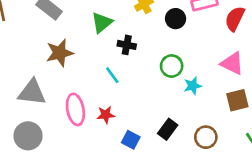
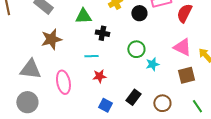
green triangle: (102, 23) -> (83, 16), turned 36
cyan line: (112, 75) -> (91, 56), turned -56
red star: (106, 115) -> (99, 76), moved

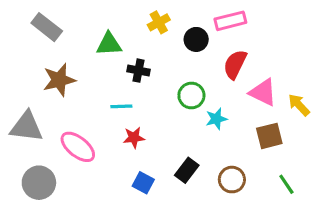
red semicircle: (184, 13) -> (235, 64), moved
pink ellipse: (63, 82) -> (78, 147), turned -40
gray circle: (27, 102) -> (39, 183), moved

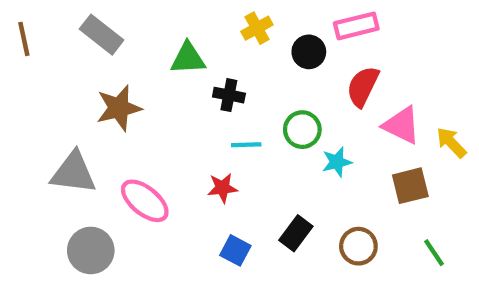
cyan line: (121, 106) -> (246, 145), moved

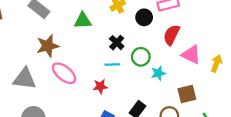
black cross: (229, 95) -> (117, 43), moved, turned 32
yellow arrow: (451, 143) -> (216, 63), turned 63
brown square: (410, 186) -> (187, 94), moved
pink ellipse: (145, 201) -> (64, 73), moved

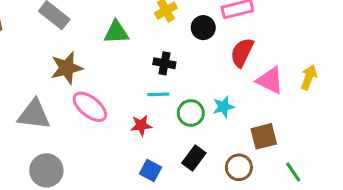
black cross: (117, 43) -> (164, 63), turned -32
green circle: (141, 57) -> (191, 113), moved
yellow arrow: (216, 63) -> (309, 77), moved

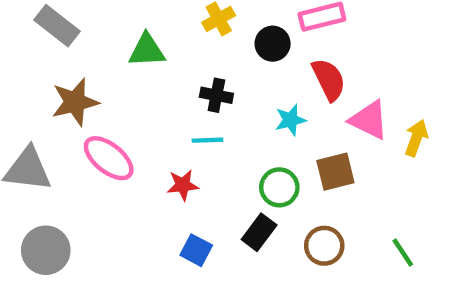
red semicircle: (242, 52) -> (329, 80), turned 128
yellow arrow: (309, 77) -> (416, 138), moved
cyan star: (223, 107) -> (291, 120), moved
green circle: (191, 113) -> (279, 187), moved
brown square: (264, 136) -> (335, 172), moved

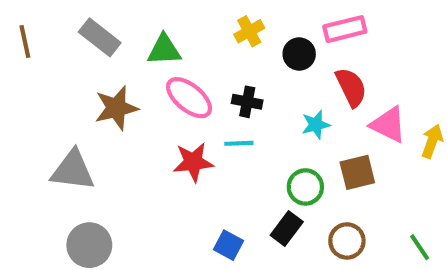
green triangle: (147, 50) -> (164, 50), moved
pink ellipse: (109, 158) -> (189, 98), moved
red star: (183, 185) -> (193, 162), moved, size x1.4

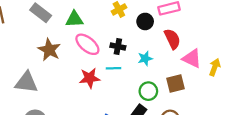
brown star: (116, 108) -> (49, 50), turned -30
cyan star: (316, 125) -> (145, 58), moved

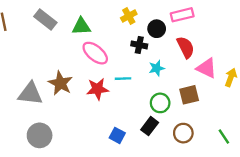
black cross: (118, 46) -> (139, 45), moved
brown star: (49, 50) -> (60, 83), moved

